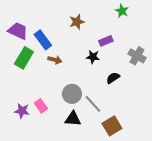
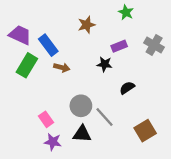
green star: (122, 11) -> (126, 12), moved
gray cross: (137, 56) -> (154, 45), moved
purple star: (22, 111) -> (53, 142), moved
brown square: (112, 126) -> (145, 131), moved

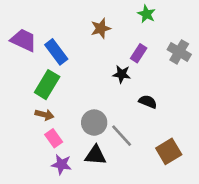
purple rectangle: (119, 46) -> (139, 53), turned -35
green rectangle: (27, 65) -> (47, 85), moved
brown arrow: (62, 68) -> (44, 115), moved
black semicircle: (127, 88) -> (148, 102), turned 56

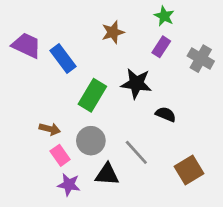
purple rectangle: (139, 53) -> (161, 47), moved
black star: (122, 74) -> (136, 83), size x1.5
green rectangle: (47, 85) -> (92, 95), moved
gray circle: (94, 123) -> (91, 141), moved

